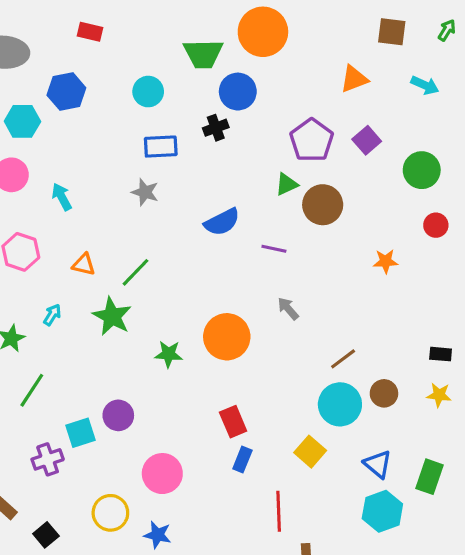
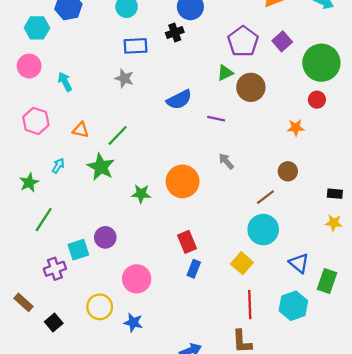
green circle: (422, 170) -> (321, 63), size x1.4
red circle: (436, 225) -> (317, 100), moved
brown circle: (384, 393) -> (288, 171), moved
blue triangle: (378, 464) -> (299, 263), moved
red line: (279, 511) -> (250, 305), moved

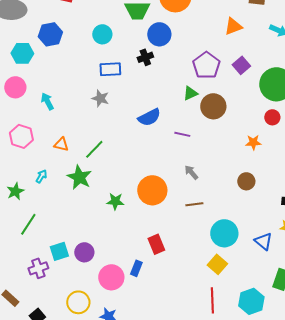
brown line: (265, 197) -> (194, 204), moved, turned 30
purple circle: (105, 237) -> (84, 252), moved
yellow square: (242, 263) -> (217, 264), moved
blue triangle: (299, 263) -> (263, 241), moved
blue rectangle: (194, 269) -> (136, 268), moved

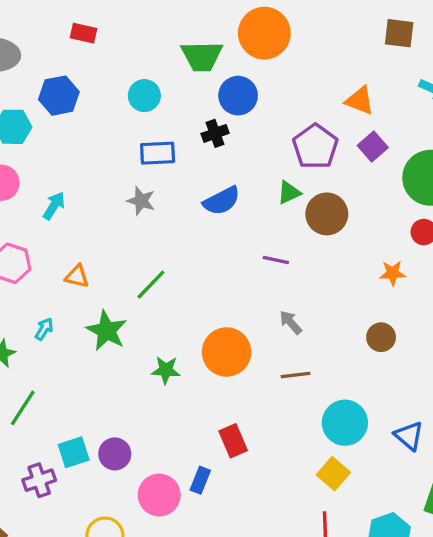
orange triangle: (233, 26) -> (360, 101), moved, turned 42
cyan arrow: (47, 101) -> (54, 206), turned 60
blue semicircle: (149, 117) -> (222, 201), moved
green line: (94, 149) -> (151, 285), moved

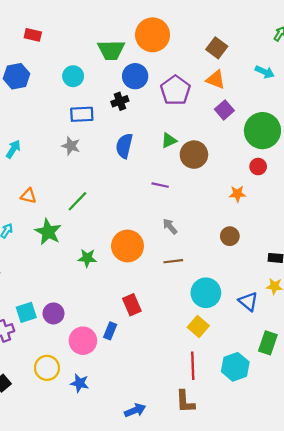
brown square: (399, 33) -> (217, 48), moved, turned 30
purple pentagon: (315, 147) -> (175, 90), moved
blue semicircle: (222, 201) -> (124, 146), turned 130

